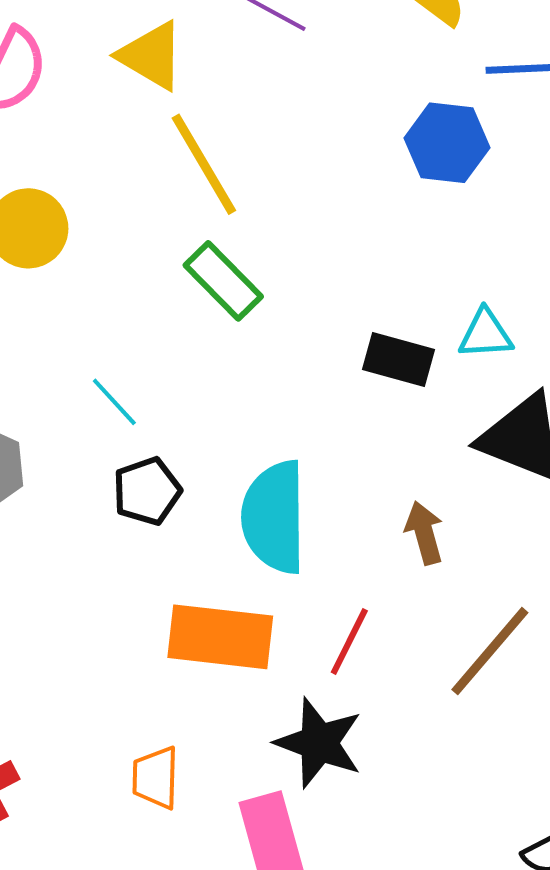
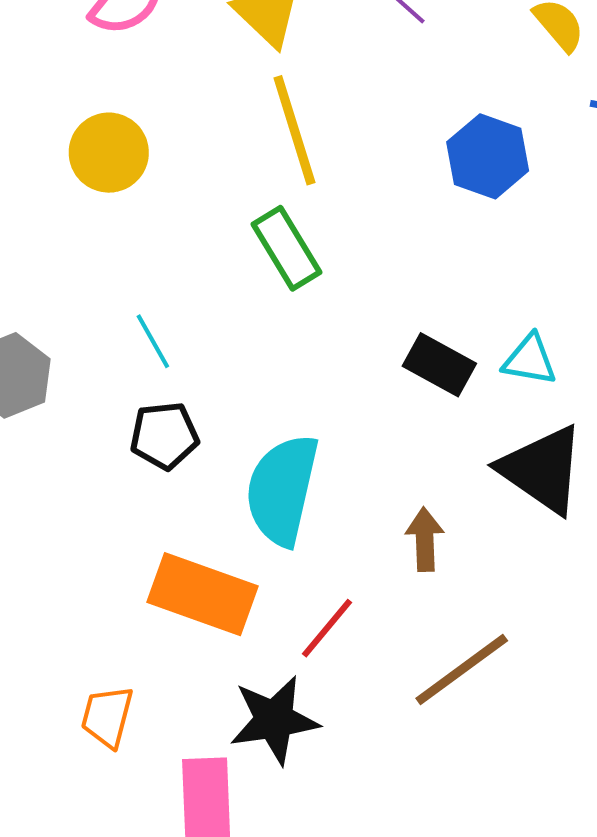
blue hexagon: (447, 143) -> (488, 156), moved
black star: (319, 743) -> (274, 720), turned 30

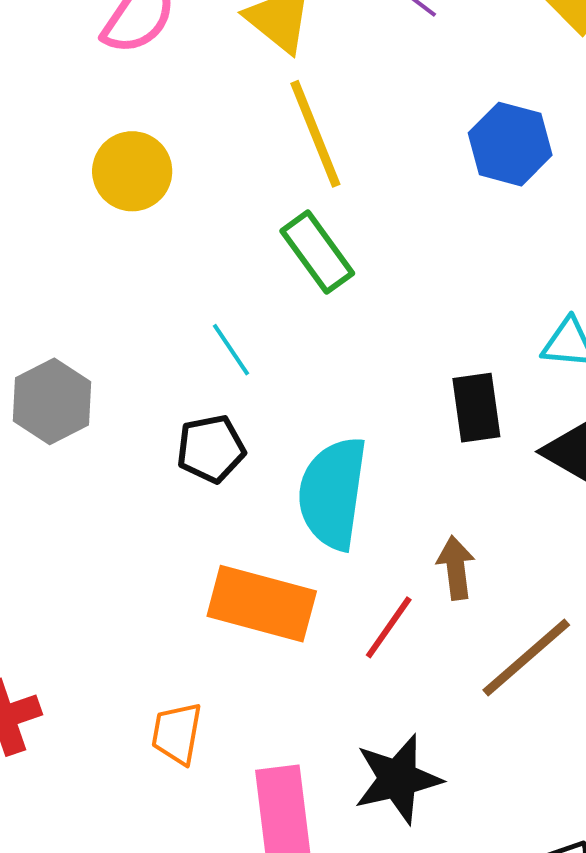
cyan line: (153, 341) -> (231, 350), moved
black rectangle: (439, 365) -> (476, 408), moved, turned 58
brown arrow: (425, 539) -> (456, 568), moved
black star: (274, 720) -> (398, 779), moved

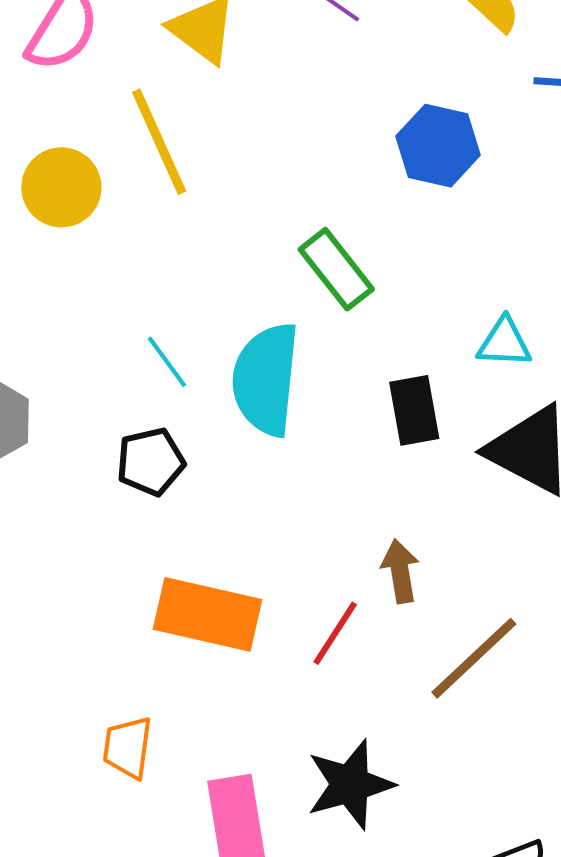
yellow line: (315, 134) -> (159, 142), moved
green rectangle: (317, 252) -> (336, 269), moved
cyan semicircle: (333, 493) -> (266, 379), moved

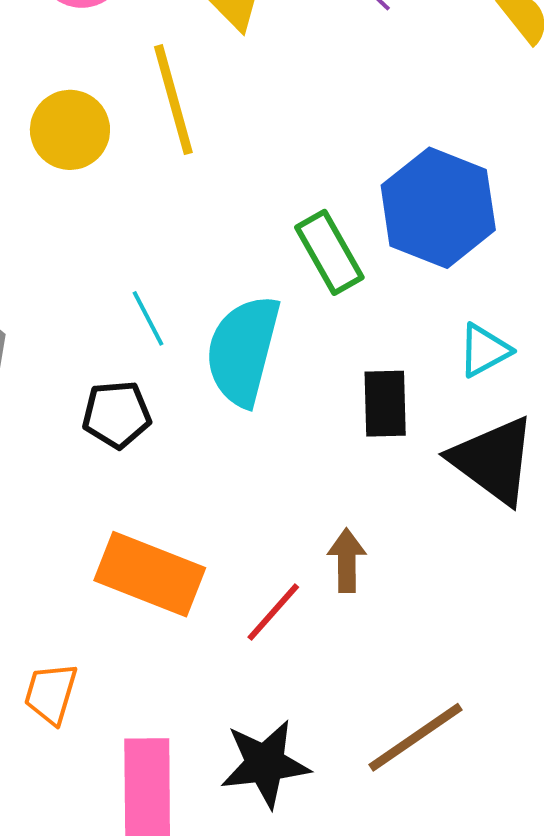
blue hexagon: (438, 146) -> (438, 208), moved, size x1.4
cyan triangle: (504, 343) -> (484, 350), turned -40
brown line: (474, 658) -> (415, 737), moved

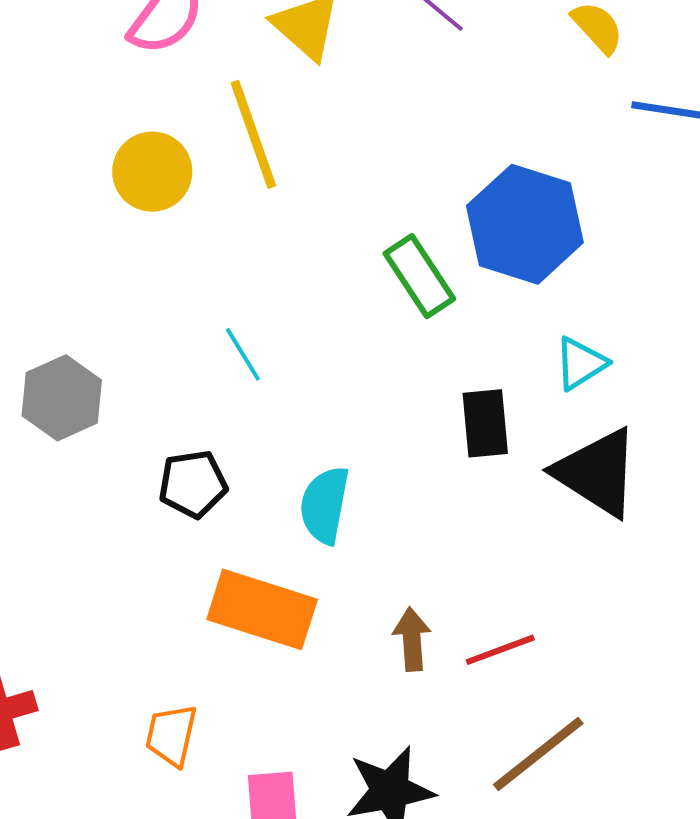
cyan semicircle: (243, 350) -> (325, 505), moved, size x0.7
black pentagon: (117, 414) -> (193, 484), moved
brown arrow: (347, 560) -> (412, 639), moved
red line: (273, 612) -> (500, 650), moved, turned 32

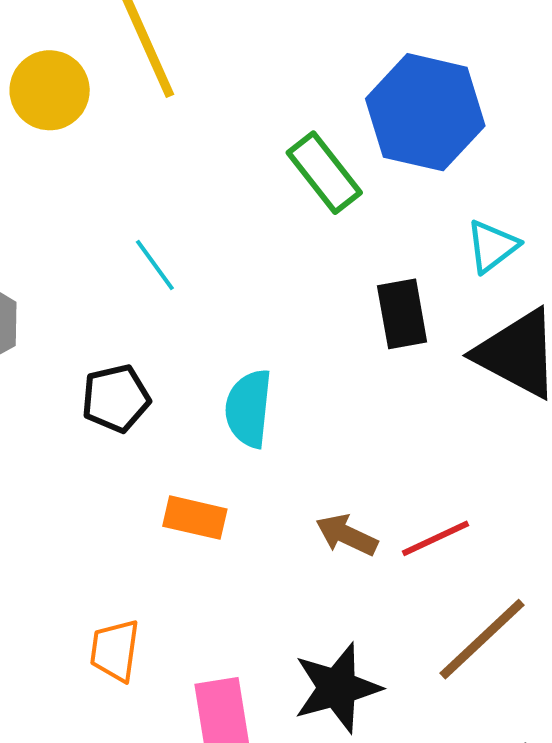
orange rectangle: (262, 609) -> (195, 518), size x0.6
brown arrow: (412, 639) -> (347, 535), turned -56

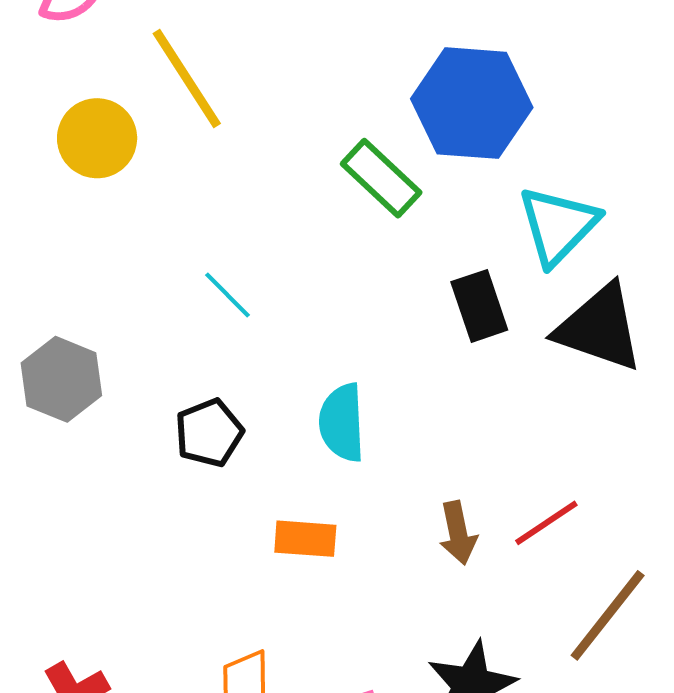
cyan triangle: (492, 246) -> (558, 225), size x1.5
brown arrow: (347, 535) -> (458, 533), turned -118

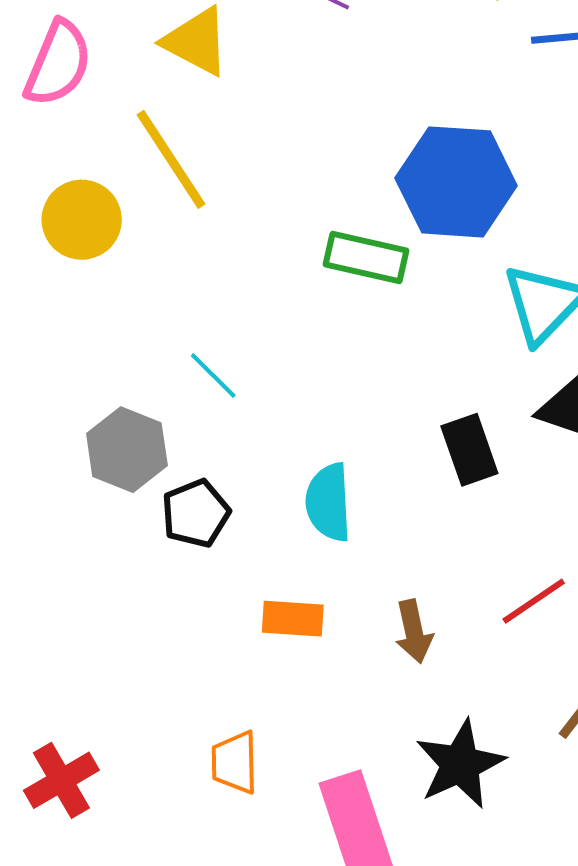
green rectangle: (381, 178) -> (366, 258), turned -30
black rectangle: (479, 306) -> (469, 450), moved
gray hexagon: (61, 379) -> (127, 450), moved
brown arrow: (458, 533) -> (414, 632), moved

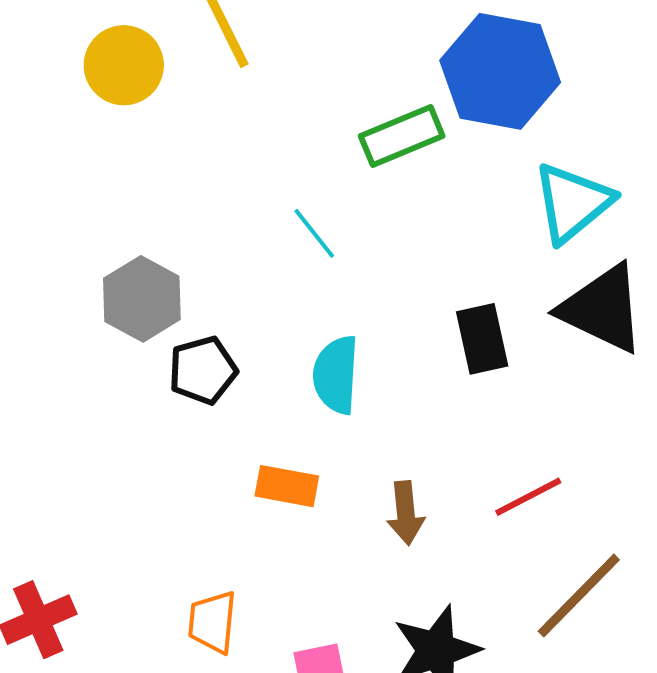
green rectangle: (366, 258) -> (402, 136), turned -42
cyan line: (213, 375) -> (314, 233), moved

